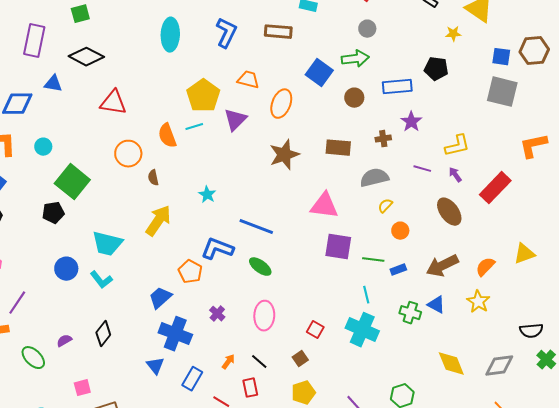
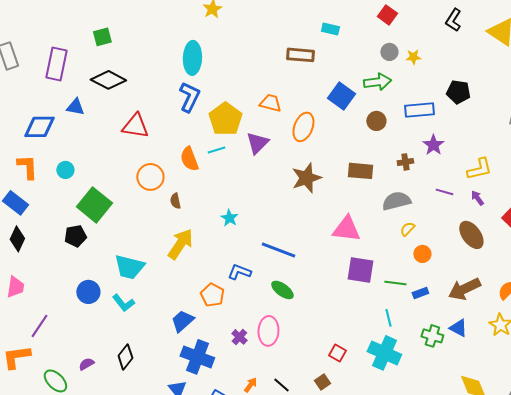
blue L-shape: (226, 33) -> (189, 97), moved
yellow star: (453, 34) -> (413, 57), moved
blue L-shape: (217, 249) -> (239, 272), size x0.7
pink ellipse: (264, 316) -> (268, 331), moved

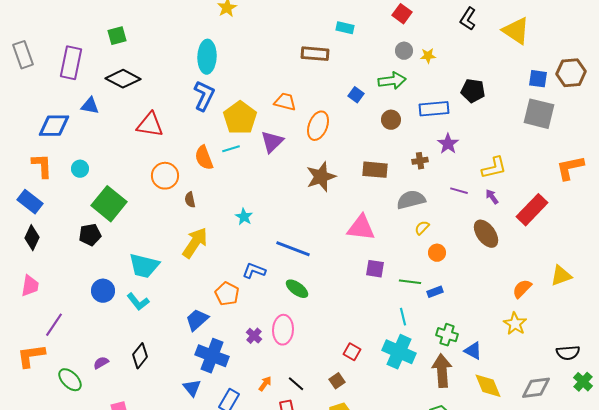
blue square: (341, 96) -> (356, 95), size x0.6
purple square: (360, 270) -> (375, 269), size x0.7
brown arrow: (464, 289) -> (442, 371), moved, turned 112
blue triangle: (458, 328) -> (473, 351), moved

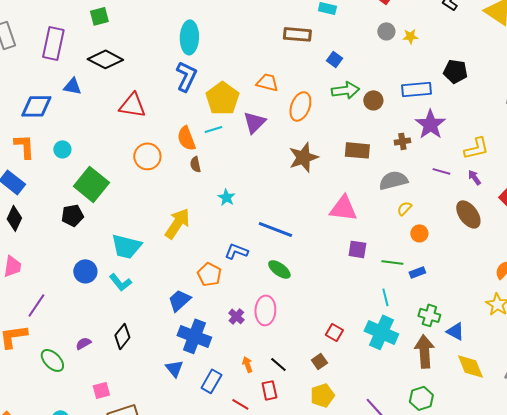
green arrow: (392, 81) -> (345, 90), moved
blue square: (356, 95) -> (334, 59), moved
purple star: (448, 144) -> (430, 124), size x1.4
brown semicircle: (190, 200) -> (195, 164), moved
orange arrow: (265, 384) -> (247, 364), turned -56

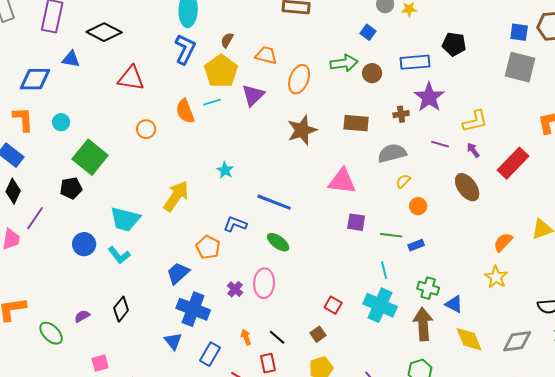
blue square: (334, 59) -> (368, 32), moved
orange circle: (147, 156) -> (146, 129), size x0.7
brown semicircle: (195, 164) -> (227, 40), moved, turned 42
purple line: (36, 305) -> (35, 218), moved

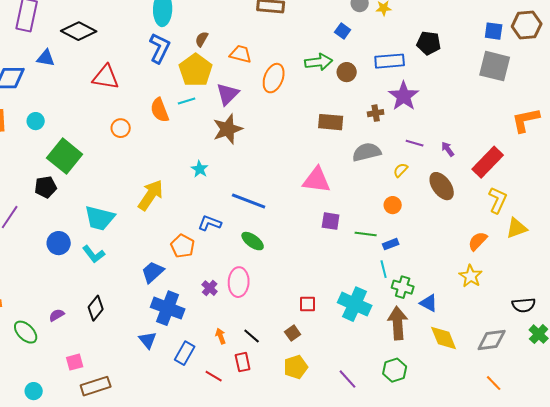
yellow L-shape: (475, 121) -> (498, 200), moved, turned -52
brown star: (302, 130) -> (228, 129), moved
yellow semicircle: (403, 181) -> (401, 170), moved
cyan line: (384, 270) -> (384, 269), moved
red square: (333, 305) -> (308, 304), turned -30

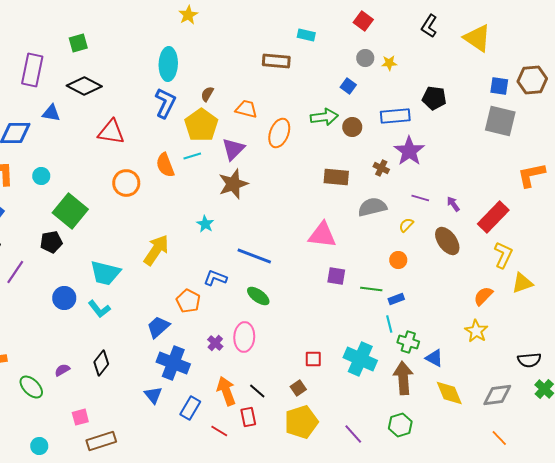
brown cross: (376, 113) -> (381, 168), turned 35
orange circle: (121, 128) -> (126, 183), size x1.4
orange arrow: (221, 336) -> (226, 391), size x1.8
yellow pentagon: (296, 367) -> (301, 422), size x1.4

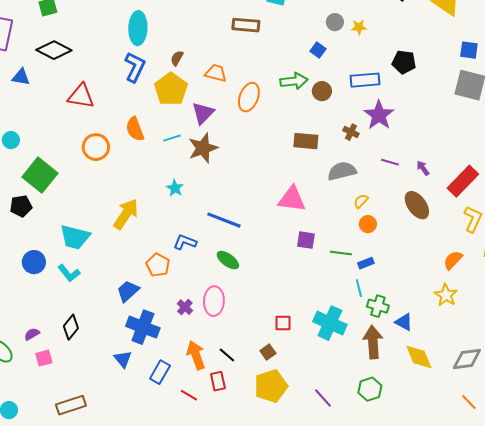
cyan line: (192, 156) -> (172, 138), moved
yellow semicircle: (406, 225) -> (361, 201), moved
pink square: (80, 417) -> (44, 358), moved

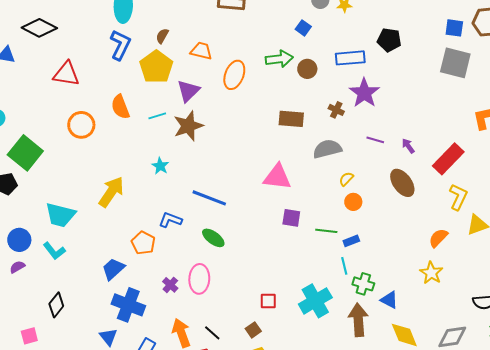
cyan cross: (330, 323) -> (315, 301), turned 36
purple semicircle: (32, 334) -> (17, 267), moved

